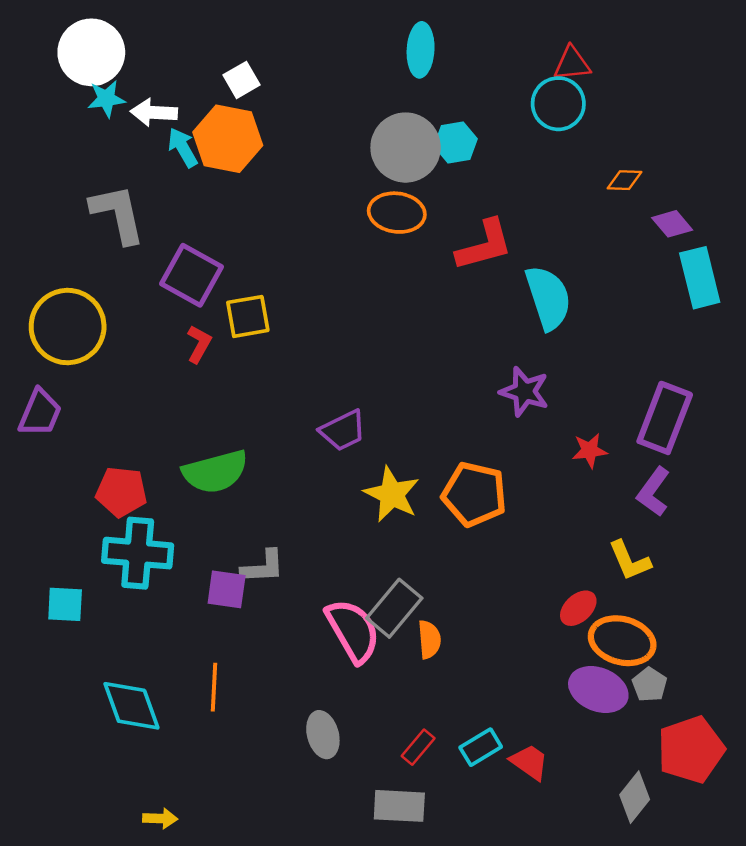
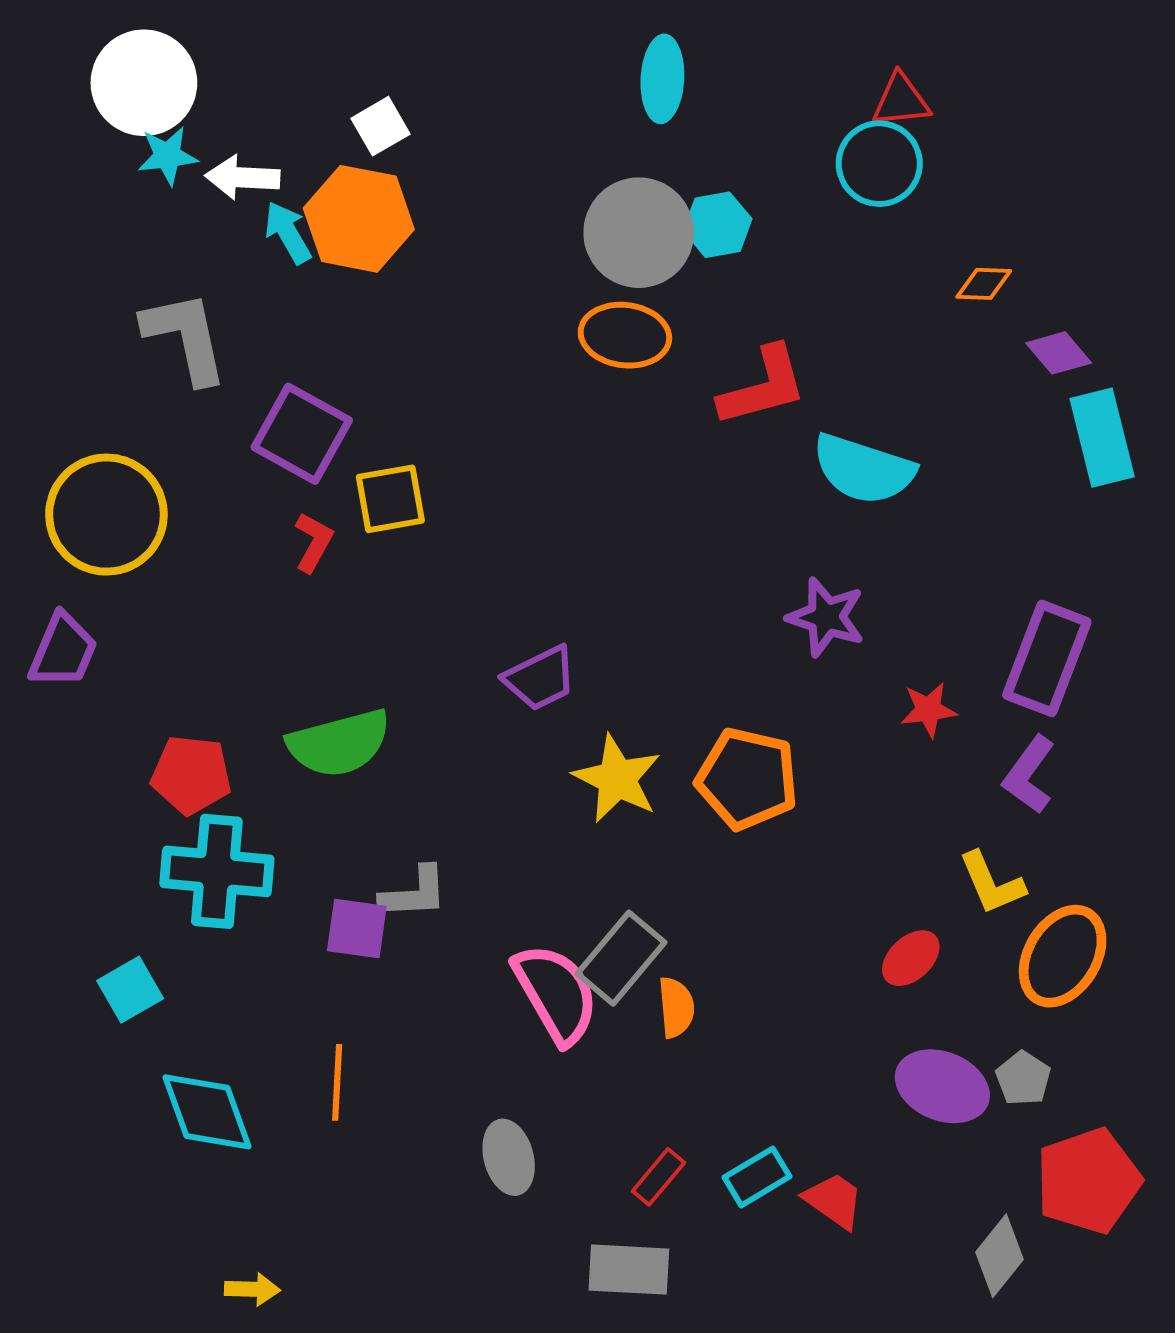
cyan semicircle: (548, 298) -> (863, 469), turned 126
cyan square: (65, 604) -> (130, 990), moved, turned -33
orange ellipse: (622, 641) -> (1063, 956), moved, turned -74

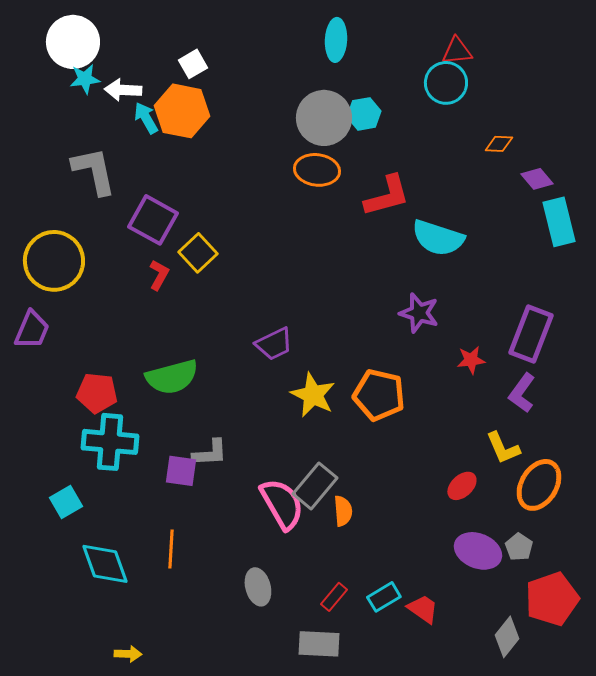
yellow square: (390, 499) -> (198, 253), turned -33

